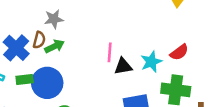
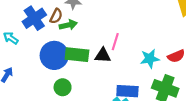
black triangle: (123, 66) -> (103, 55), moved
green rectangle: (25, 80) -> (77, 55), moved, size x1.5

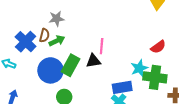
green rectangle: (77, 55) -> (70, 65), turned -55
cyan star: (150, 59) -> (139, 68), moved

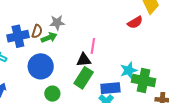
gray star: (57, 19) -> (57, 23), moved
blue cross: (26, 42) -> (18, 36), turned 30
red semicircle: (158, 47) -> (135, 22), moved
green rectangle: (70, 65) -> (84, 78), moved

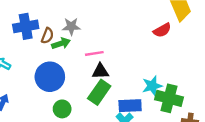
blue cross: (18, 36) -> (26, 26), moved
pink line: (93, 46) -> (94, 53), moved, turned 70

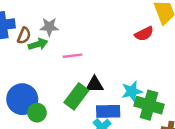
black triangle: (100, 71) -> (94, 85), moved
blue circle: (50, 77) -> (22, 99), moved

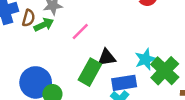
pink line: (72, 56) -> (80, 31), turned -30
green cross: (149, 105) -> (165, 71), turned 36

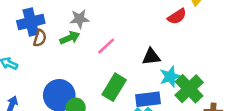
brown semicircle: (28, 18) -> (40, 38), moved
black triangle: (107, 58) -> (151, 57), moved

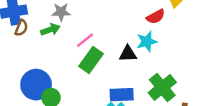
cyan star: (170, 77) -> (147, 42), moved
green rectangle: (114, 87) -> (91, 60), moved

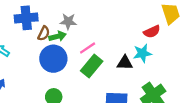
brown semicircle: (21, 28) -> (44, 33), moved
blue circle: (36, 85) -> (53, 59), moved

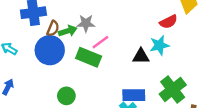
gray star: (68, 21) -> (86, 23), moved
blue circle: (53, 59) -> (50, 50), moved
green rectangle: (92, 66) -> (89, 57), moved, turned 75

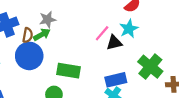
gray star: (86, 23) -> (48, 19), moved
pink line: (100, 42) -> (102, 33), moved
green rectangle: (89, 57) -> (68, 71), moved

